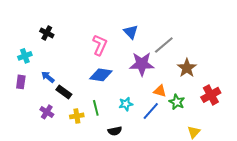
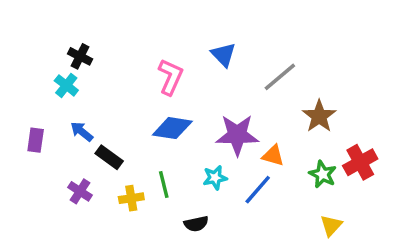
cyan cross: (25, 56) -> (66, 85), moved, turned -32
purple star: (142, 64) -> (237, 135), moved
green star: (177, 102) -> (323, 174), moved

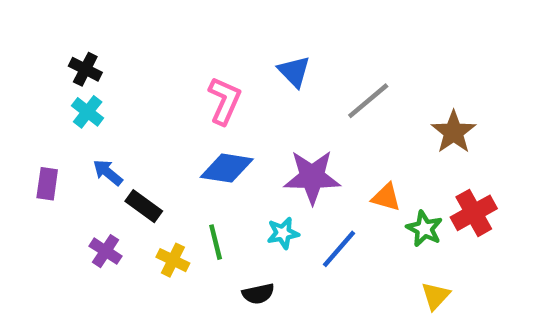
black cross: (80, 56) -> (85, 69), moved
brown star: (319, 116) -> (454, 132), moved
orange triangle: (273, 155) -> (386, 197), moved
yellow cross: (131, 198) -> (173, 260), turned 35

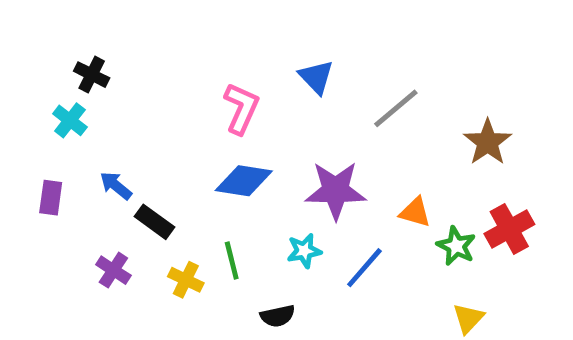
cyan cross: (88, 112) -> (70, 120), moved

